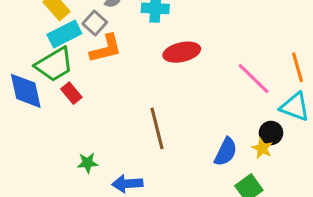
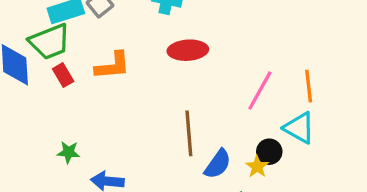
orange L-shape: (106, 49) -> (113, 66), moved
pink line: (254, 78) -> (260, 91), turned 66
brown line: (157, 128) -> (189, 133), moved

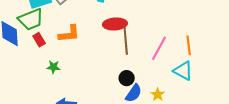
brown line: (189, 133) -> (126, 41), moved
green star: (68, 152) -> (53, 67), moved
black circle: (269, 152) -> (127, 78), moved

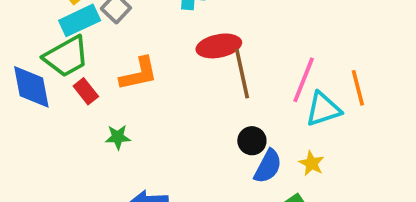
orange line: (189, 45) -> (358, 88), moved
cyan triangle: (183, 71) -> (323, 109), moved, turned -40

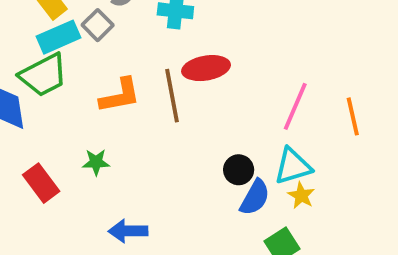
brown line: (242, 73) -> (172, 96), moved
red rectangle: (86, 91) -> (41, 183), moved, size x1.4
cyan triangle: (323, 109) -> (293, 166), moved

